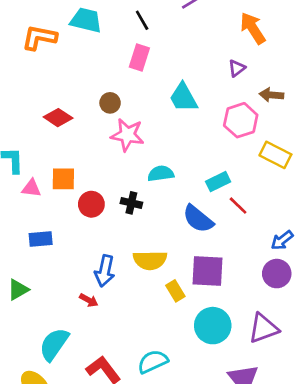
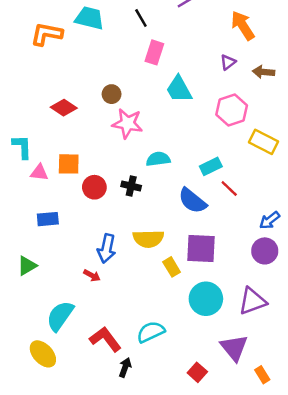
pink rectangle: (139, 58) -> (154, 52), moved
brown arrow: (271, 95) -> (264, 72), moved

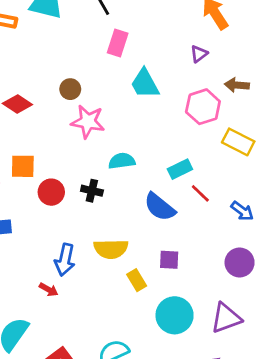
brown arrow: (264, 72) -> (237, 85), moved
blue arrow: (270, 220) -> (242, 211), moved, turned -105
purple square: (201, 249) -> (169, 260), size x0.6

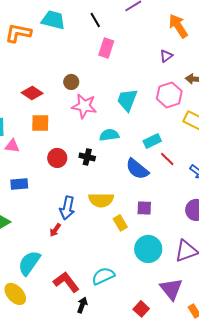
cyan trapezoid: (145, 84) -> (127, 100), moved, turned 50
orange square: (23, 166) -> (40, 123), moved
red arrow: (49, 290) -> (55, 230), turned 96

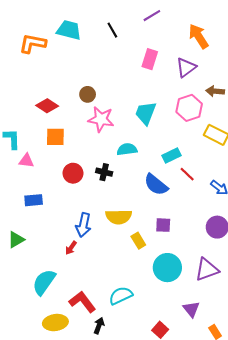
pink rectangle: (106, 48) -> (150, 59), moved
purple triangle: (166, 56) -> (186, 67), size x1.5
purple triangle: (171, 289) -> (191, 309), size x0.7
yellow ellipse: (15, 294) -> (55, 323), moved, turned -55

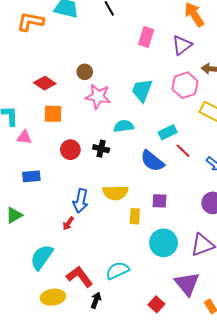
yellow rectangle: (138, 241) -> (135, 216), turned 35
purple triangle: (191, 309) -> (187, 284), size x1.5

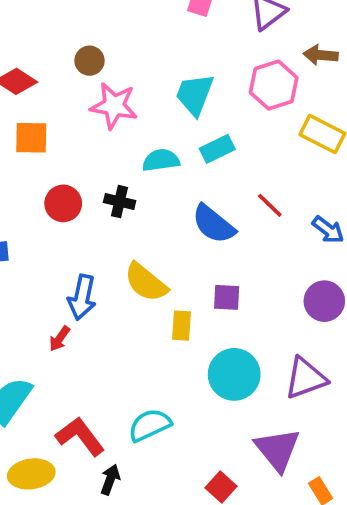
cyan rectangle: (168, 132) -> (217, 149), moved
yellow semicircle: (115, 193) -> (146, 282), turned 40

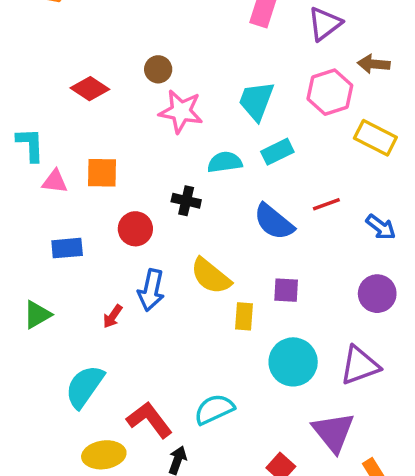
orange square: (31, 138) -> (102, 173), moved
red circle: (63, 203) -> (135, 229), moved
red line: (270, 205) -> (326, 204), turned -64
red arrow: (59, 339) -> (113, 316), moved

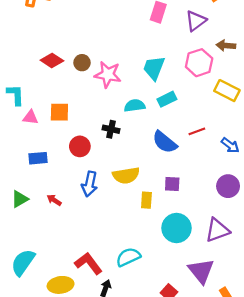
brown circle: (158, 69) -> (82, 63), moved
yellow semicircle: (211, 276) -> (126, 175), turned -48
red arrow: (113, 316) -> (54, 200), moved, turned 88
cyan semicircle: (85, 386) -> (23, 262), moved

